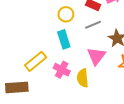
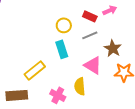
pink triangle: (96, 56) -> (93, 65), turned -36
pink cross: (62, 70) -> (58, 95), moved

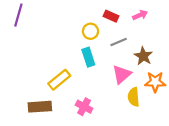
red rectangle: (90, 16) -> (111, 16), moved
pink triangle: (93, 65) -> (122, 74), turned 48
yellow semicircle: (80, 86) -> (134, 97), moved

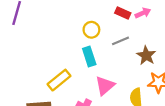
red rectangle: (111, 16) -> (123, 13), moved
pink triangle: (122, 74) -> (105, 86), moved

